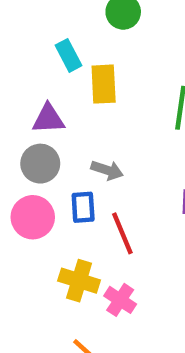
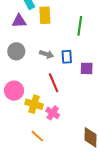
purple triangle: (48, 119) -> (19, 21), moved
blue rectangle: (83, 207) -> (67, 57), moved
pink circle: (33, 217) -> (14, 91), moved

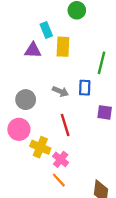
gray circle: (16, 51) -> (26, 100), moved
blue rectangle: (67, 57) -> (85, 88), moved
orange line: (37, 136) -> (59, 180), moved

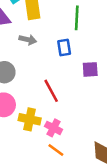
gray arrow: (60, 91) -> (28, 40), moved

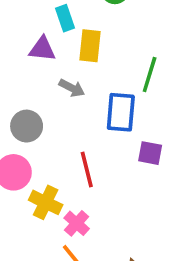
blue rectangle: (64, 47) -> (121, 112), size x1.5

